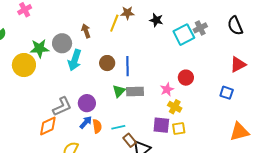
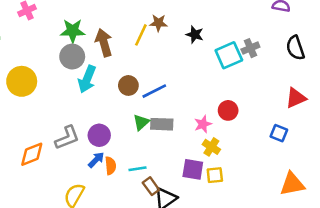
brown arrow: (86, 31) -> (104, 43), size x1.5
green star: (39, 48) -> (73, 31), moved
blue line: (128, 66) -> (154, 91), turned 60
orange diamond: (48, 126) -> (32, 154), moved

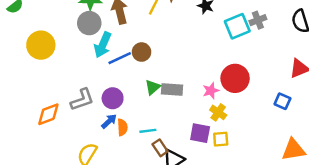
blue line: (154, 91) -> (120, 58), moved
red circle: (228, 110) -> (235, 78), size x1.5

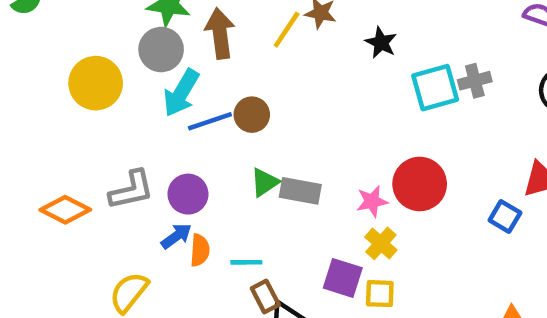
yellow circle: (41, 45) -> (96, 83), moved
blue square: (282, 101) -> (505, 217), moved
orange diamond: (48, 114) -> (65, 210), turned 40

